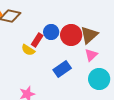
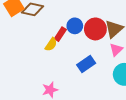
yellow semicircle: (28, 50) -> (51, 44), turned -88

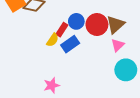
blue rectangle: (86, 64) -> (70, 44), moved

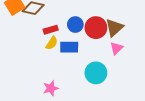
red rectangle: (62, 30) -> (51, 30), moved, turned 40
blue rectangle: (70, 44) -> (69, 47), turned 36
cyan circle: (126, 70) -> (96, 73), moved

